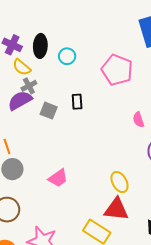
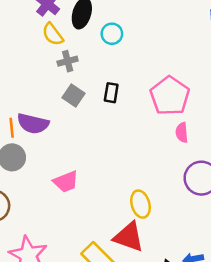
pink pentagon: (117, 70) -> (170, 96), moved
gray cross: (29, 86) -> (68, 61), moved
purple semicircle: (20, 100) -> (33, 124), moved, turned -150

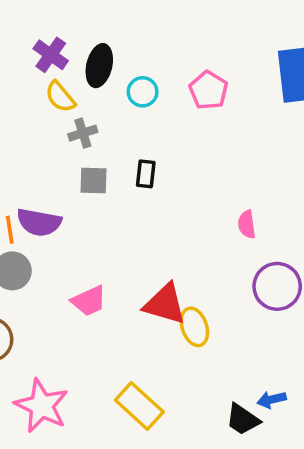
gray square: (74, 96) -> (94, 180), turned -30
pink pentagon: (170, 96) -> (208, 90), moved, size x0.7
red triangle: (129, 237) -> (165, 304), moved

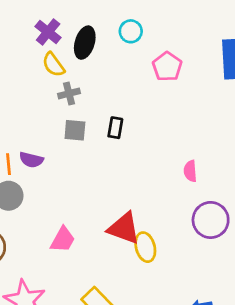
cyan circle: (143, 92) -> (131, 31), moved
purple semicircle: (39, 222) -> (31, 160), size x0.7
pink trapezoid: (89, 301) -> (63, 240), moved, turned -40

